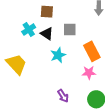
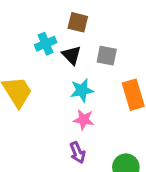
pink star: (89, 73) -> (84, 120), moved

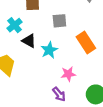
black triangle: (72, 55) -> (29, 41), moved
pink star: (84, 120) -> (68, 74), moved

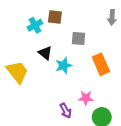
cyan cross: (15, 25) -> (35, 25), moved
pink star: (68, 74) -> (86, 98), moved

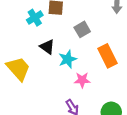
gray square: (79, 38) -> (82, 29), turned -32
pink star: (86, 98) -> (82, 80), moved

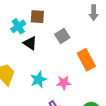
black triangle: (47, 47) -> (30, 43), moved
cyan star: (68, 59) -> (38, 80), moved

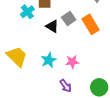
black triangle: (30, 43) -> (52, 26), moved
orange rectangle: (86, 60) -> (91, 24), moved

